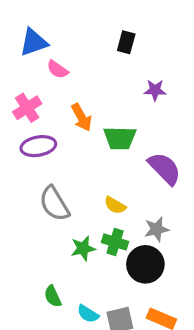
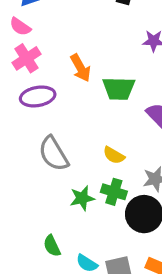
pink semicircle: (58, 69) -> (20, 27), moved

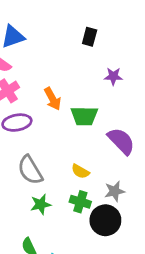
green star: (82, 198) -> (41, 204), moved

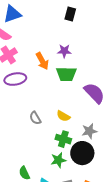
purple star: (113, 76) -> (64, 51), moved
gray semicircle: (30, 170) -> (35, 118), moved, size x0.6
green star: (41, 204) -> (58, 160), moved

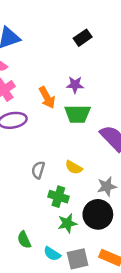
black rectangle: (70, 14) -> (83, 38), turned 40
gray semicircle: (35, 118) -> (38, 170), turned 48
green cross: (63, 139) -> (58, 197), moved

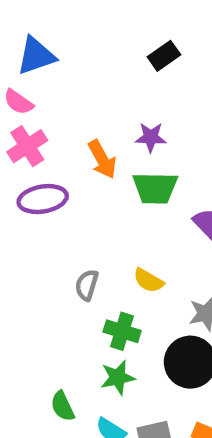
green star: (67, 223) -> (118, 378), moved

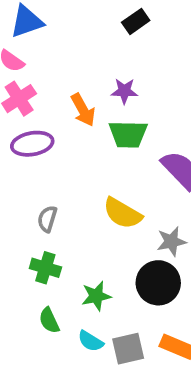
yellow semicircle: (148, 281) -> (123, 213), size x1.5
gray semicircle: (87, 285) -> (47, 219), moved
green cross: (122, 331) -> (45, 268), moved

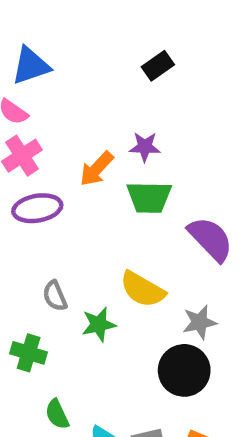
orange arrow: (83, 110) -> (96, 169), turned 72
gray semicircle: (47, 219) -> (55, 296), turned -40
green cross: (45, 268) -> (29, 353), moved
green star: (96, 296) -> (99, 324), moved

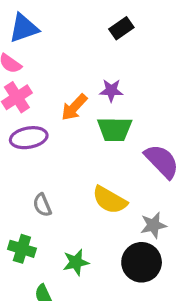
green star: (99, 324) -> (76, 262), moved

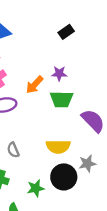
yellow semicircle: (110, 200) -> (58, 147), turned -30
black circle: (142, 262) -> (64, 177), moved

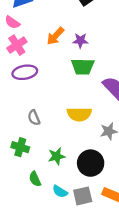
orange arrow: (35, 85) -> (55, 36), moved
black circle: (64, 177) -> (91, 163), moved

